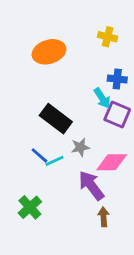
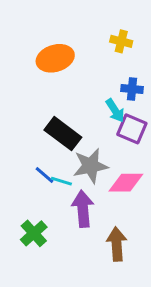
gray star: (80, 147) -> (91, 166), size x1.6
cyan line: (54, 161) -> (61, 181), turned 42
purple arrow: (91, 185) -> (83, 209), moved, turned 32
brown arrow: (104, 217) -> (117, 244), size x1.5

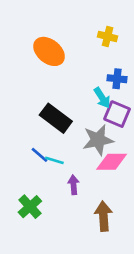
orange ellipse: (55, 58) -> (49, 51), turned 56
gray star: (91, 166) -> (98, 140), moved
purple arrow: (83, 209) -> (74, 185), size x0.6

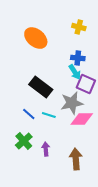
blue cross: (117, 79) -> (78, 58), moved
cyan line: (54, 160) -> (49, 115), moved
purple arrow: (74, 185) -> (46, 149), moved
green cross: (30, 207) -> (24, 141), moved

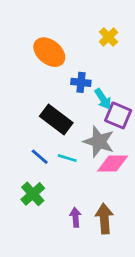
yellow cross: (79, 27) -> (108, 37), turned 32
blue cross: (78, 58) -> (81, 82), moved
gray star: (72, 103) -> (99, 142), turned 30
purple arrow: (46, 149) -> (75, 217), moved

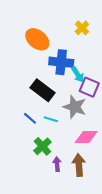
blue cross: (81, 82) -> (61, 62), size x1.6
pink diamond: (113, 164) -> (86, 137), moved
green cross: (33, 194) -> (42, 146), moved

